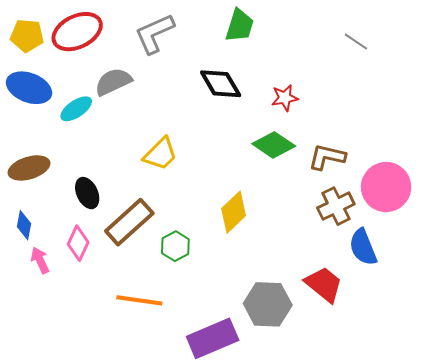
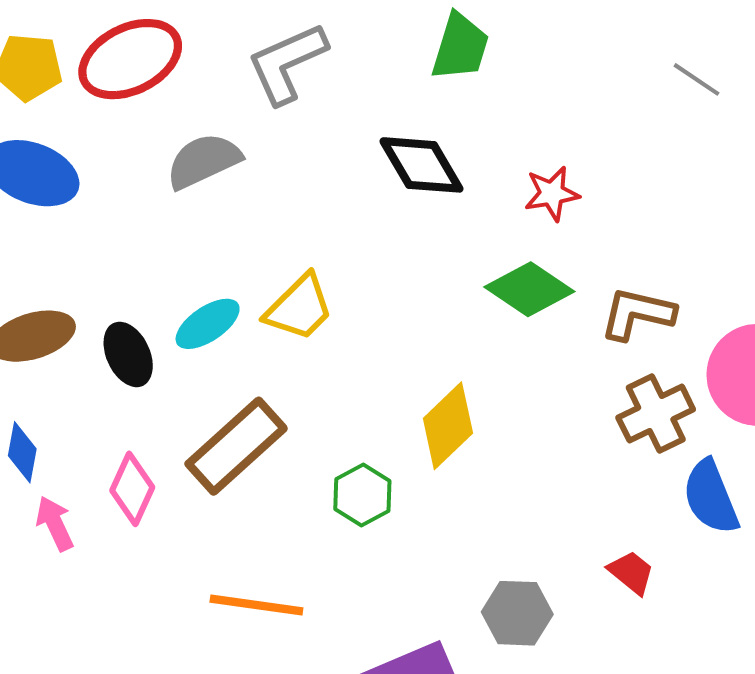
cyan ellipse: (76, 109) -> (208, 324), moved
black ellipse: (87, 193) -> (128, 354), moved
green hexagon: (175, 246) -> (362, 495), moved
red trapezoid: (324, 284) -> (631, 572), size x0.6
gray hexagon: (268, 304) -> (517, 613), size x0.7

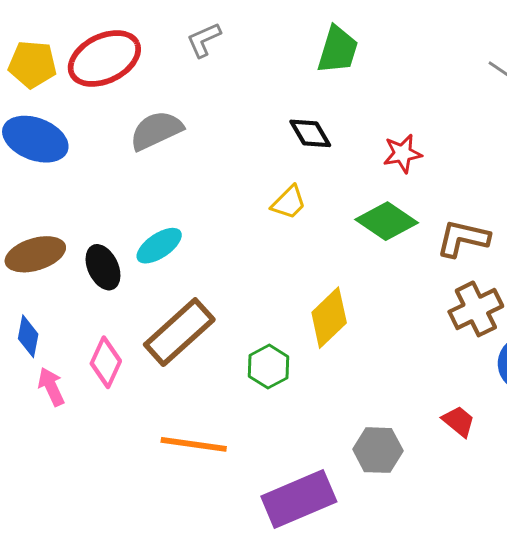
gray L-shape: (287, 63) -> (204, 40), moved, size x0.6
black diamond: (421, 165) -> (310, 133), size x0.7
yellow trapezoid: (299, 308) -> (289, 202), moved, size x0.7

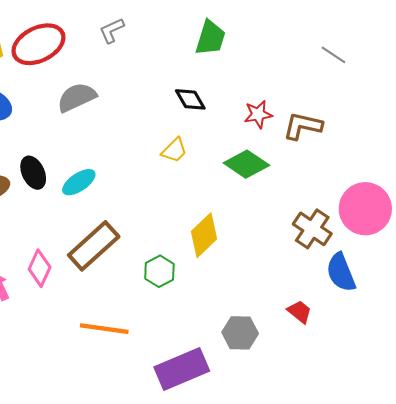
brown L-shape: (463, 238) -> (303, 126), moved
black ellipse: (103, 267) -> (33, 173), moved
brown cross: (476, 309) -> (312, 229), turned -30

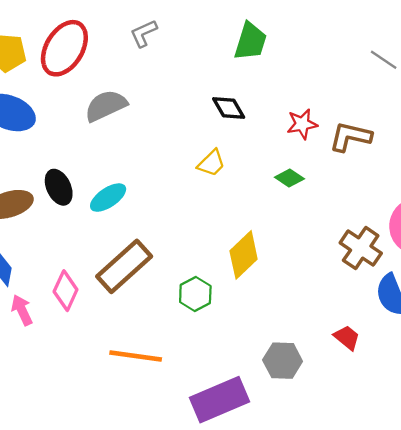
red ellipse: (38, 44) -> (64, 48), turned -33
green diamond: (246, 164) -> (289, 178), size x0.6

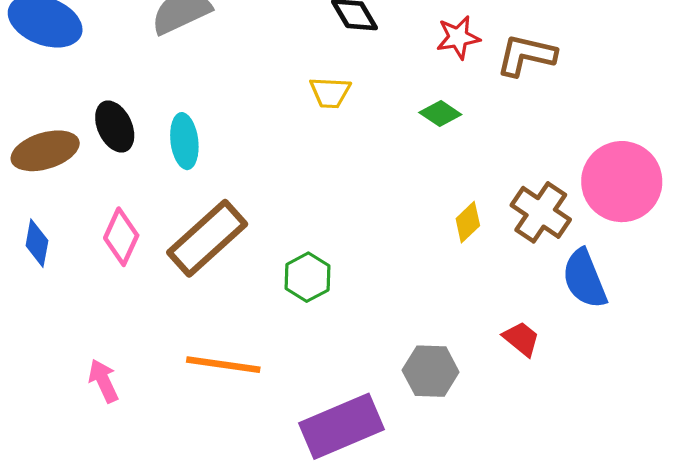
yellow trapezoid: (211, 163) -> (330, 92), turned 48
cyan ellipse: (108, 198) -> (184, 141), turned -63
yellow diamond: (244, 255) -> (468, 222), moved, size x0.6
pink diamond: (66, 291) -> (121, 237), moved
pink arrow: (22, 310) -> (103, 381), moved

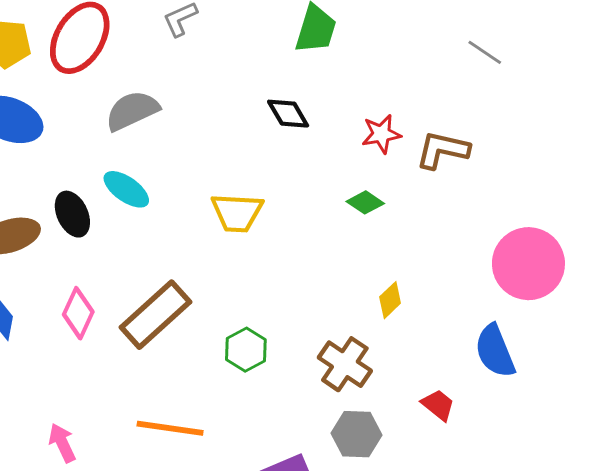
yellow trapezoid: (330, 92) -> (237, 213), moved, size x1.4
cyan ellipse: (184, 141) -> (126, 189), moved, turned -48
brown cross: (541, 212) -> (345, 364), moved

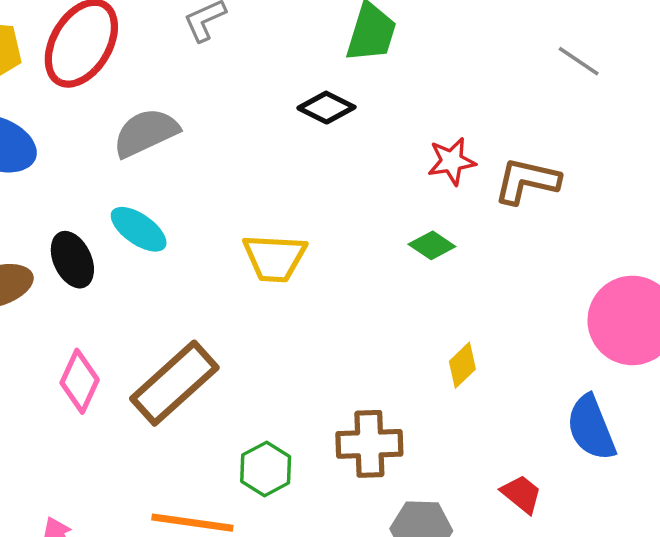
black diamond: (288, 114) -> (326, 108), moved, turned -33
green hexagon: (246, 350) -> (266, 469), moved
brown cross: (345, 364) -> (369, 444), moved, turned -36

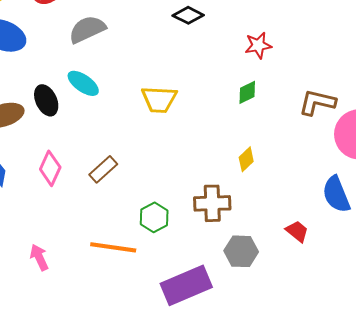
brown L-shape: (527, 181) -> (317, 102), moved
green diamond: (432, 245) -> (247, 92), turned -60
yellow diamond: (462, 365) -> (246, 159), moved
brown rectangle: (174, 383) -> (103, 169), size x0.6

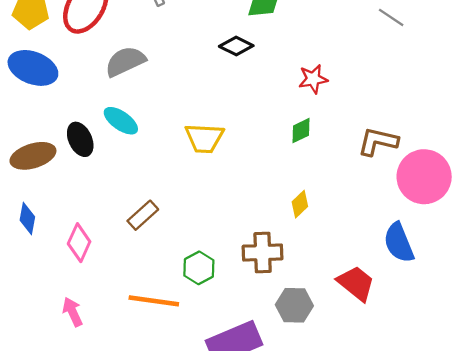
pink diamond: (50, 168) -> (79, 243), moved
red trapezoid: (297, 231) -> (356, 283), size x1.5

